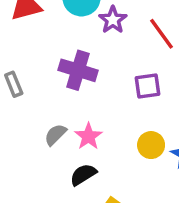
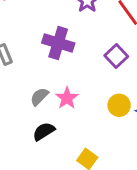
purple square: (148, 86) -> (116, 56), turned -35
black semicircle: (83, 175) -> (44, 131), moved

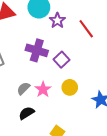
purple square: (116, 56) -> (62, 60), moved
yellow circle: (119, 105) -> (70, 87), moved

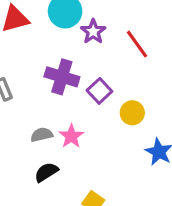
yellow circle: (70, 87) -> (132, 113), moved
gray semicircle: (23, 88) -> (42, 135), turned 32

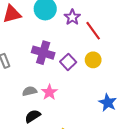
purple star: (93, 32) -> (72, 17), moved
yellow circle: (132, 113) -> (93, 60), moved

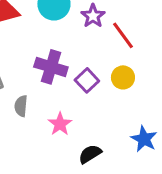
gray semicircle: (30, 91) -> (21, 106), moved, turned -72
black semicircle: (33, 116) -> (90, 154), moved

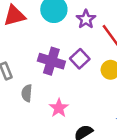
purple square: (87, 80) -> (80, 59), moved

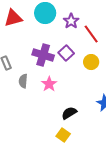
pink star: (59, 108) -> (49, 84), moved

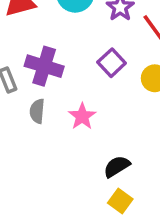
purple cross: (43, 55) -> (44, 66), moved
yellow square: (63, 135) -> (120, 201), moved

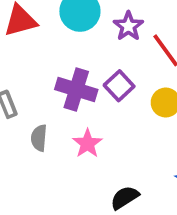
purple cross: (44, 66) -> (76, 89), moved

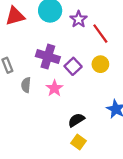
purple square: (119, 86) -> (73, 66), moved

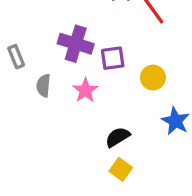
yellow circle: (100, 64) -> (153, 78), moved
purple square: (73, 66) -> (113, 58), turned 35

